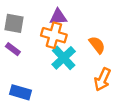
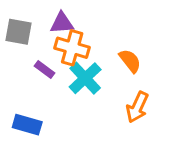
purple triangle: (58, 17) -> (62, 23), moved
purple rectangle: (13, 49) -> (45, 69), moved

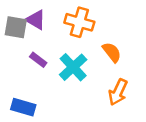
purple triangle: (62, 23) -> (36, 20), moved, turned 35
orange cross: (72, 48) -> (79, 22), moved

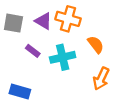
purple triangle: (36, 20) -> (43, 21), moved
cyan cross: (73, 67) -> (63, 57), turned 30

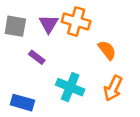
purple triangle: (43, 21) -> (49, 24), turned 30
cyan cross: (63, 57) -> (70, 87), moved, turned 35

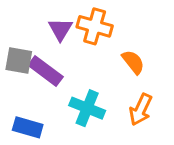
gray square: (15, 26) -> (19, 61), moved
purple rectangle: (37, 57) -> (46, 71), size x1.6

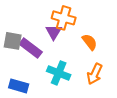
purple triangle: (60, 29) -> (54, 32), moved

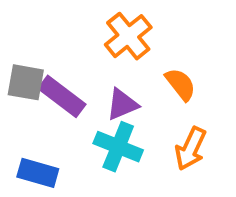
orange cross: (64, 18) -> (128, 36), turned 35
purple triangle: (54, 32) -> (122, 104), moved, turned 36

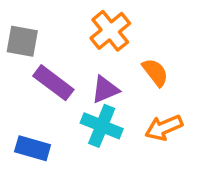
gray square: (26, 82) -> (22, 41), moved
orange arrow: (191, 149) -> (164, 128), turned 42

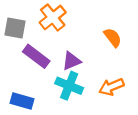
orange cross: (110, 31) -> (53, 17), moved
orange semicircle: (155, 72) -> (113, 37), moved

